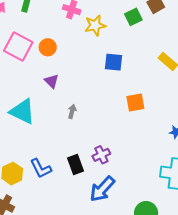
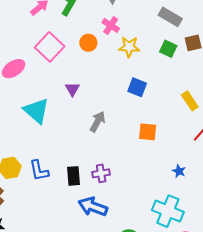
green square: (133, 17) -> (168, 49), turned 36
orange circle: (48, 47) -> (88, 43), moved
gray arrow: (72, 112) -> (98, 122), moved, size x1.5
blue arrow: (102, 189) -> (93, 207), turned 52

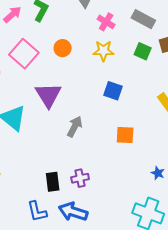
pink cross: (111, 25) -> (106, 22), moved
purple triangle: (72, 89) -> (48, 95), size x1.8
blue L-shape: (39, 171) -> (37, 211), moved

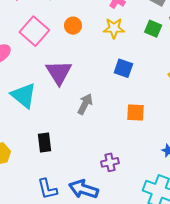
purple cross: (80, 178) -> (110, 162), moved
black rectangle: (53, 182) -> (44, 142), moved

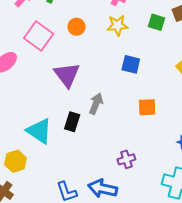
cyan triangle: (24, 95) -> (39, 131), moved
black rectangle: (44, 142) -> (72, 122), moved, turned 30

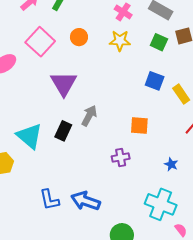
blue square: (131, 64) -> (155, 81), moved
purple cross: (126, 159) -> (121, 158), moved

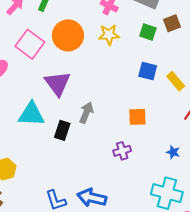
orange circle: (79, 37) -> (68, 35), size x1.8
cyan triangle: (29, 136) -> (31, 114), moved, turned -32

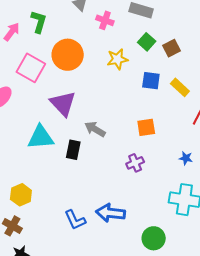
brown square: (172, 23) -> (171, 48), moved
green square: (148, 32) -> (147, 42), turned 30
yellow star: (109, 35) -> (117, 59), moved
gray arrow: (86, 113) -> (95, 129), turned -75

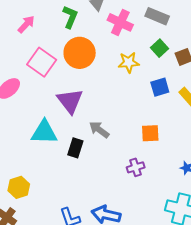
pink cross: (105, 20) -> (120, 22), size x1.4
green L-shape: (39, 22) -> (70, 17), moved
blue square: (151, 81) -> (160, 87), turned -30

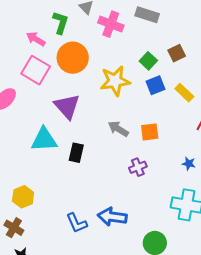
pink arrow: (26, 24) -> (36, 39), moved, turned -96
green square: (159, 48) -> (148, 61), moved
yellow star: (129, 62) -> (115, 81), moved, size x1.4
gray arrow: (99, 130) -> (118, 129), moved

